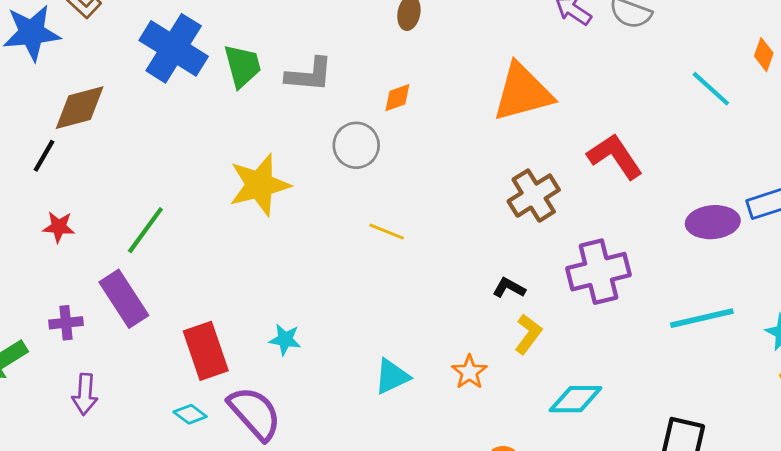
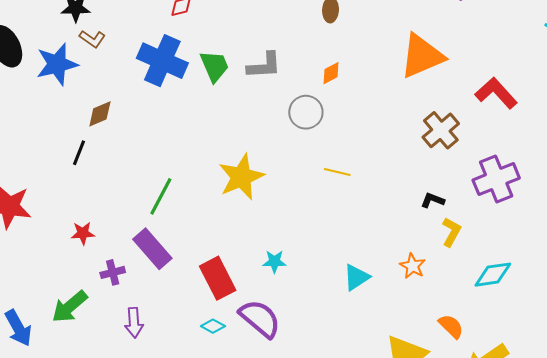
brown diamond: (80, 108) -> (100, 114), size x0.7
yellow star: (259, 185) -> (241, 177), moved
red star: (59, 227) -> (83, 233), moved

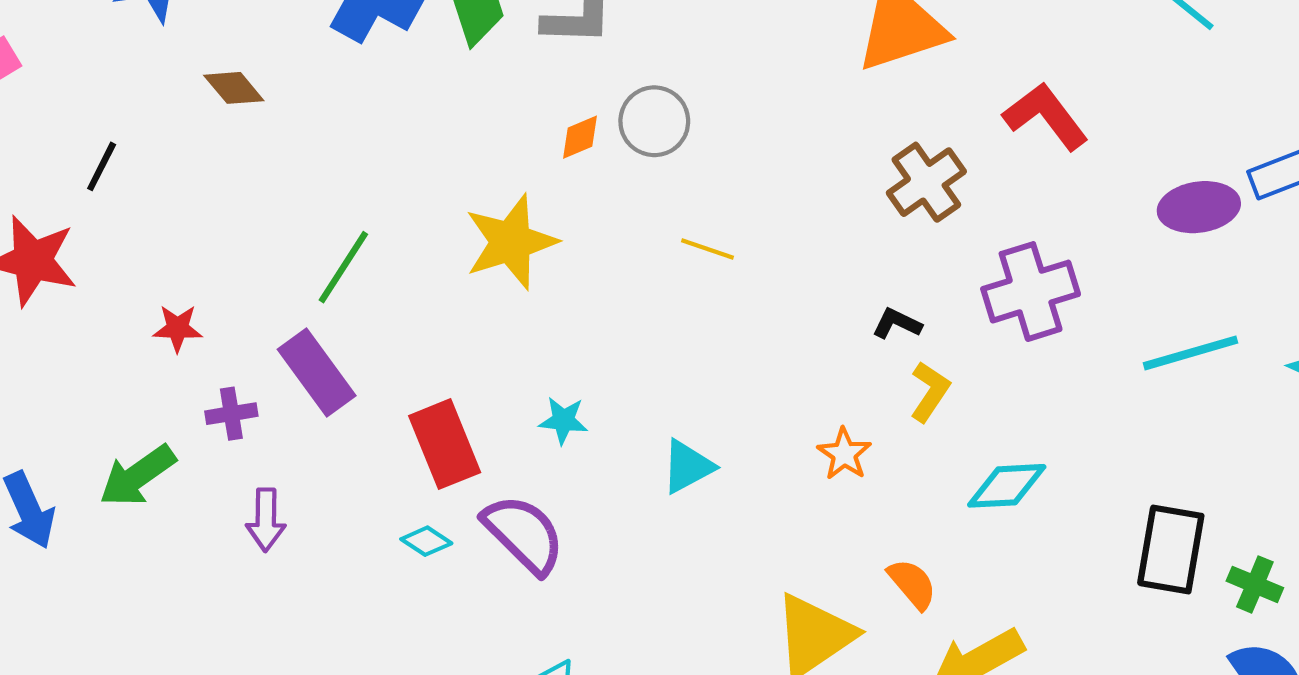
orange diamond: (331, 73) -> (580, 137), moved
brown diamond: (100, 114) -> (234, 88), turned 68
black line: (79, 153) -> (102, 166), moved
cyan triangle: (356, 277) -> (688, 467), moved

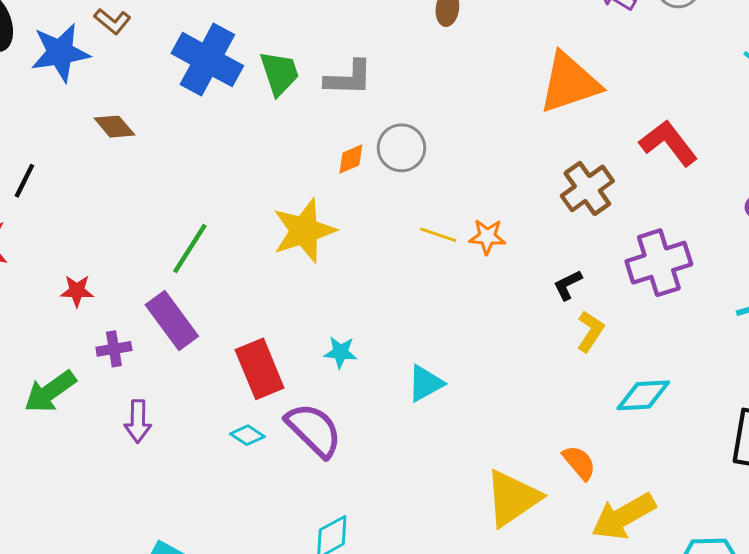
black L-shape: (897, 324) -> (568, 285), turned -52
orange star: (844, 454) -> (487, 237), moved, turned -30

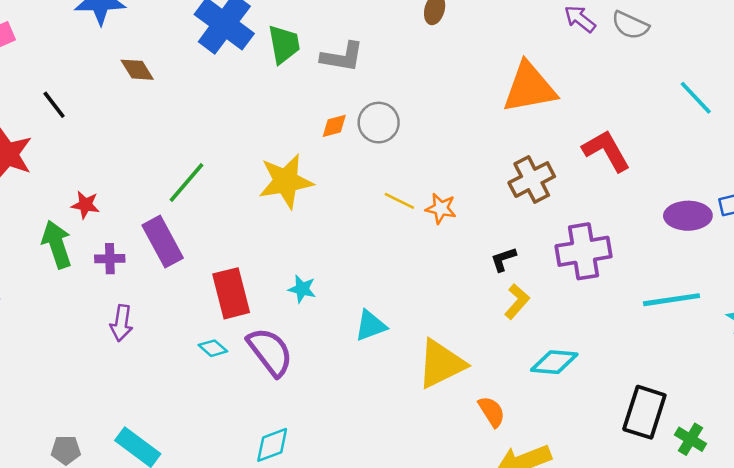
black line: (24, 181) -> (54, 105), turned -72
green arrow: (50, 392) -> (57, 244), moved, turned 99
yellow triangle: (512, 498) -> (441, 364), moved

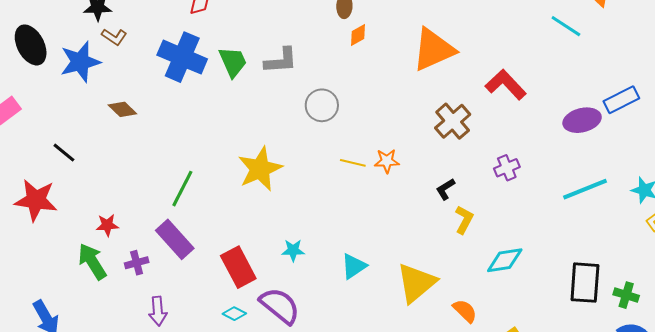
orange diamond: (334, 126) -> (358, 35), moved
purple cross: (584, 251) -> (507, 168), size x0.6

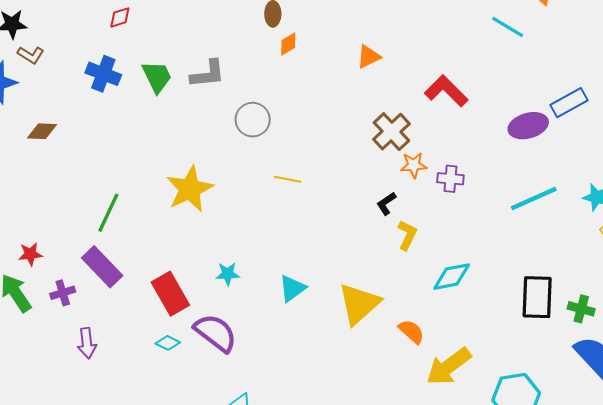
orange triangle: (433, 50) -> (369, 57), size x0.5
blue cross: (182, 57) -> (103, 74), size x0.7
brown diamond: (122, 109) -> (42, 131), turned -40
orange star: (387, 161) -> (414, 165), moved
purple cross: (507, 168) -> (450, 179), turned 30

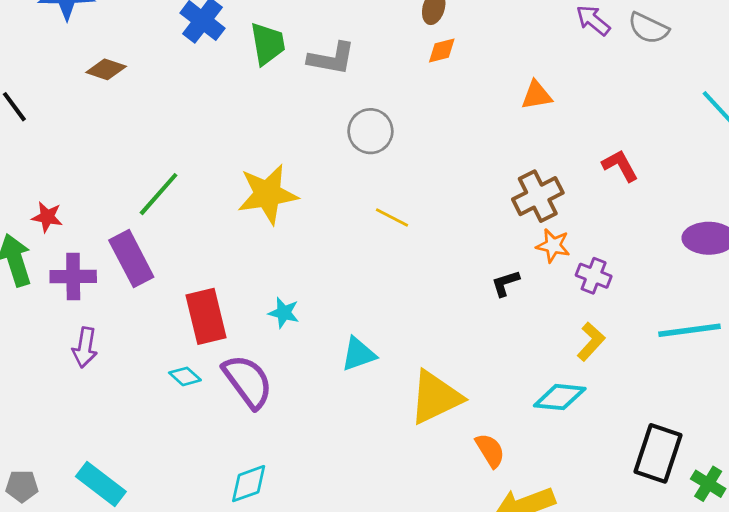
red L-shape: (446, 91) -> (620, 166), size x0.7
yellow L-shape: (407, 235) -> (591, 342), moved
purple cross: (63, 293) -> (73, 277), size x1.4

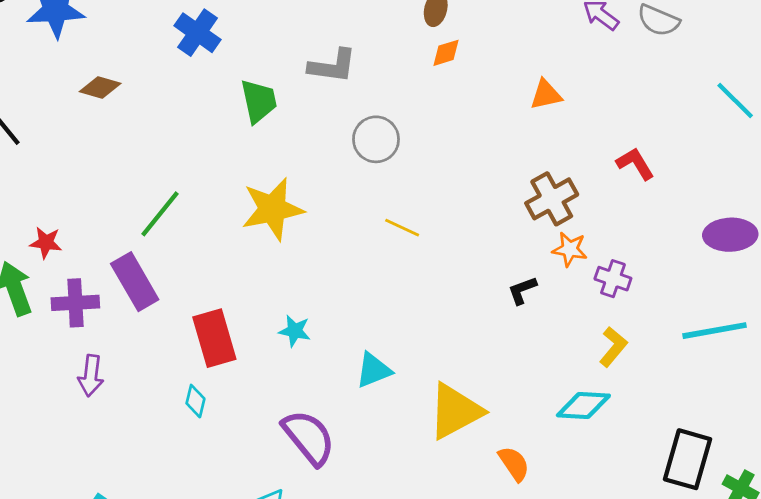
green trapezoid: (268, 44) -> (259, 101), moved
cyan diamond: (185, 376) -> (195, 401), turned 64
purple semicircle: (248, 381) -> (309, 437), moved

